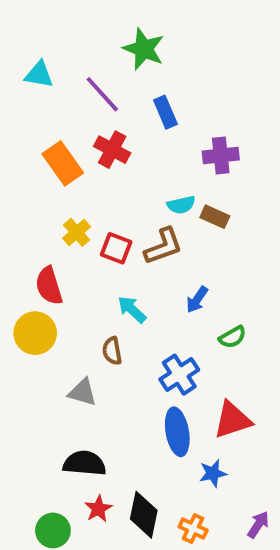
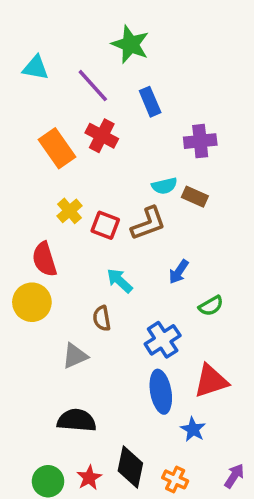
gray triangle: (83, 392) -> (75, 356), turned -40
blue star: (213, 473) -> (193, 429), turned -30
red star: (98, 509) -> (89, 478), moved

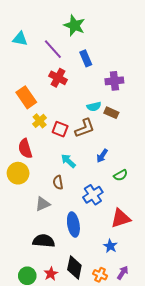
orange rectangle: (57, 148) -> (26, 97), moved
blue ellipse: (161, 392) -> (73, 224), moved
purple arrow: (234, 476) -> (123, 273), moved

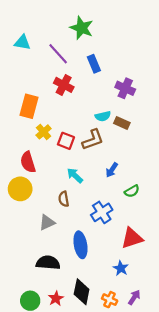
purple cross: (114, 81) -> (125, 88), turned 30
orange rectangle: (26, 97) -> (29, 106), turned 50

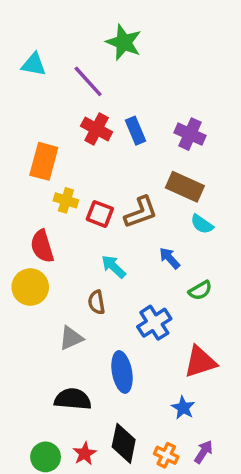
blue rectangle: (94, 64) -> (136, 131), moved
cyan semicircle: (103, 116) -> (202, 224), moved, turned 48
brown rectangle: (122, 123) -> (185, 187), size x1.5
yellow cross: (44, 132) -> (66, 200), turned -32
blue arrow: (112, 170) -> (170, 258), turned 104

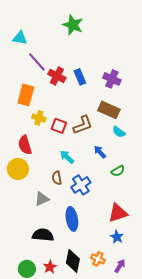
purple line: (88, 81) -> (37, 62), moved
blue cross: (154, 323) -> (81, 185), moved
blue star: (183, 408) -> (117, 237), moved
orange cross: (166, 455) -> (98, 259), moved

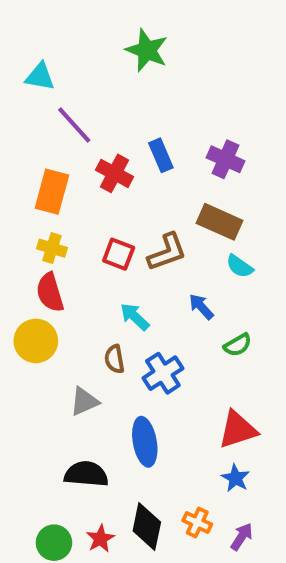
red cross: (57, 76) -> (115, 173), moved
yellow cross: (39, 118) -> (52, 248), moved

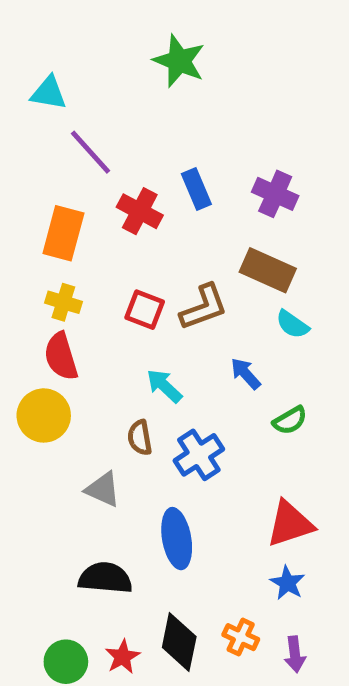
gray triangle: (84, 401) -> (103, 489), turned 48
purple arrow: (242, 537) -> (295, 654), turned 140

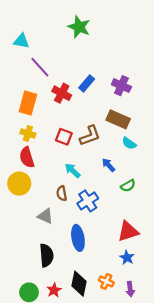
blue rectangle: (196, 189) -> (87, 83), turned 63
black semicircle: (105, 578) -> (46, 255), turned 80

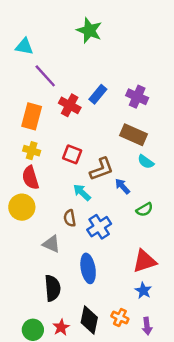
brown L-shape: (90, 136) -> (102, 169), moved

